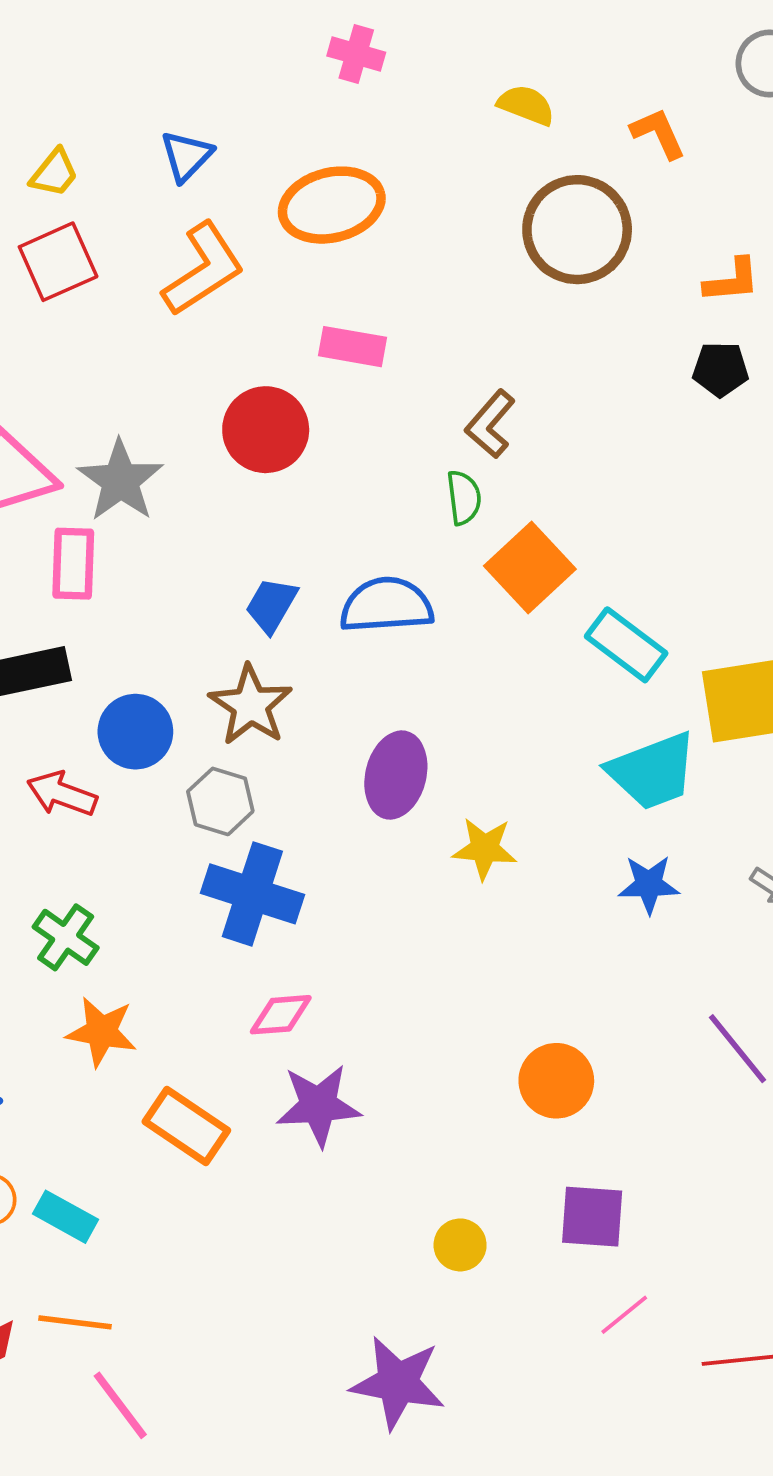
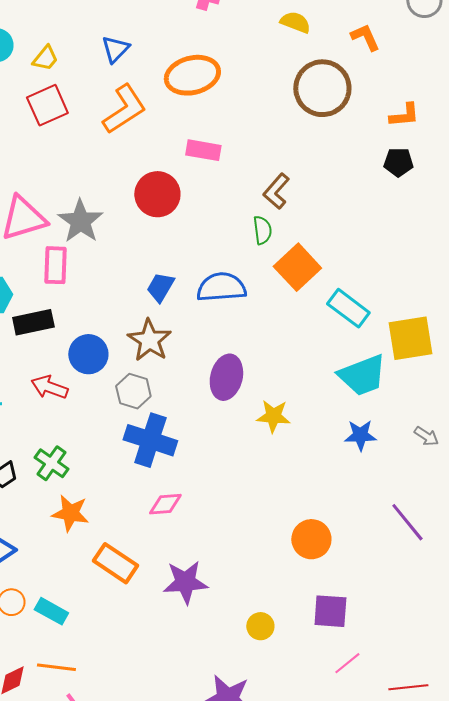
purple star: (319, 1105) -> (185, 582), moved

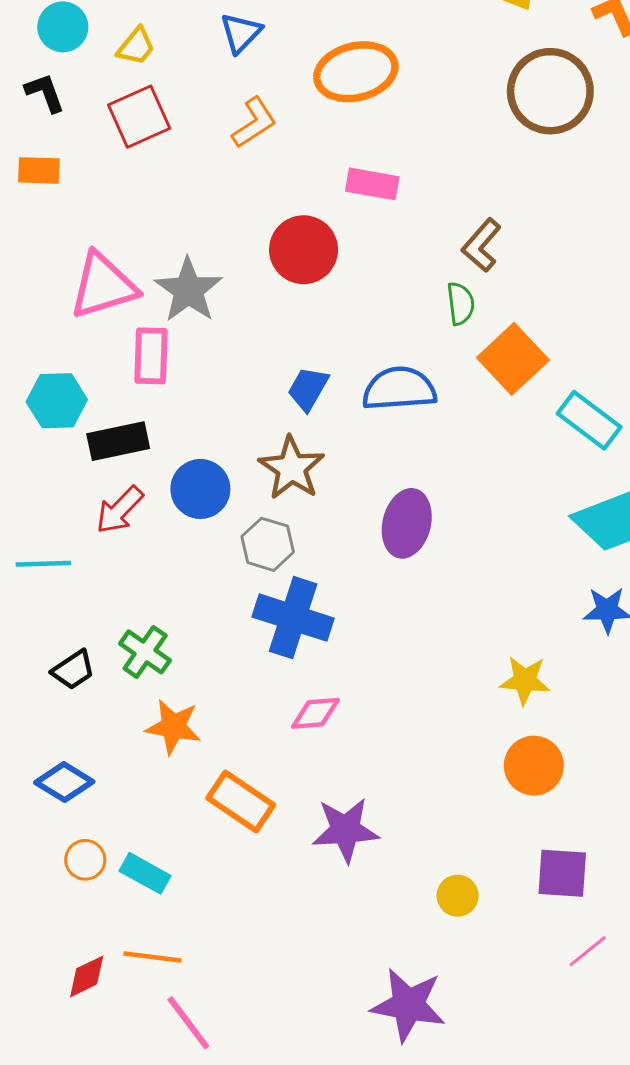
orange L-shape: (124, 109) -> (254, 123), size x0.7
red arrow: (49, 387) -> (120, 510), moved, turned -66
yellow star: (273, 416) -> (525, 680), moved

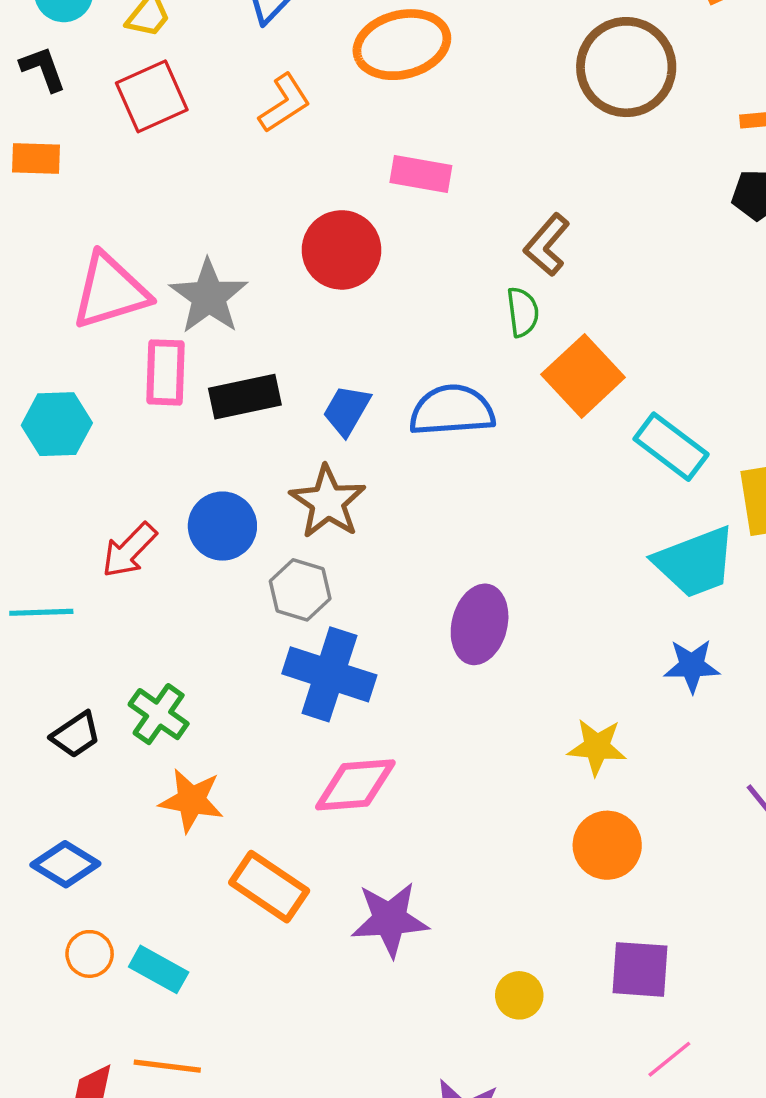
black rectangle: (118, 441) -> (245, 397), moved
purple ellipse: (407, 523) -> (480, 624), moved
pink diamond: (316, 713) -> (355, 785), size x1.4

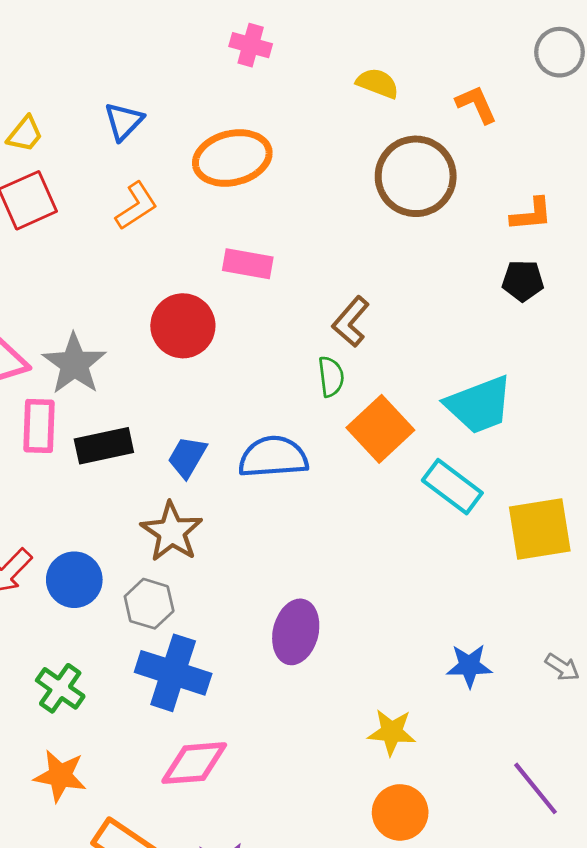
blue circle: (222, 526) -> (74, 580), moved
cyan trapezoid: (695, 562) -> (479, 405), moved
green cross: (159, 714) -> (60, 688), moved

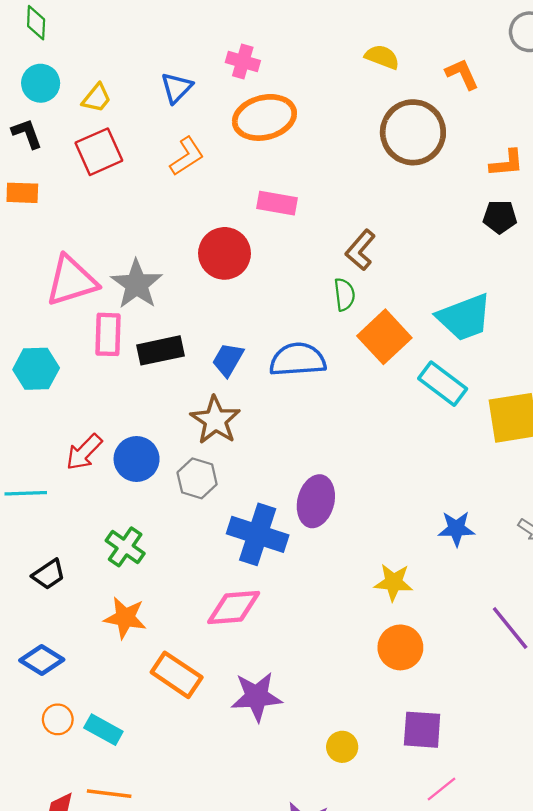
pink cross: (251, 45) -> (243, 61), moved
blue cross: (173, 673) -> (258, 534), moved

